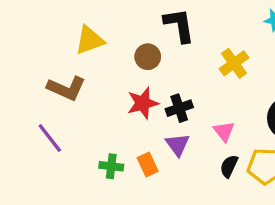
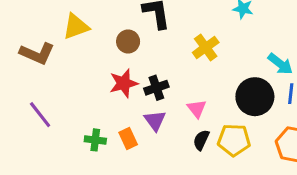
brown L-shape: (66, 88) -> (37, 53), moved

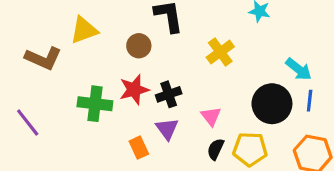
purple line: (40, 115) -> (28, 122), moved
green cross: (95, 140) -> (95, 104), moved, size x1.5

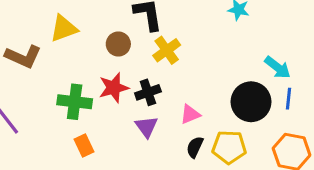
yellow cross: (220, 52) -> (167, 50), moved
pink triangle: (211, 116) -> (190, 114), turned 45
orange rectangle: (139, 148) -> (84, 145), moved

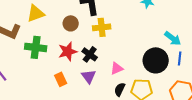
yellow cross: (167, 50) -> (102, 27), turned 30
black cross: (148, 92) -> (90, 54), turned -35
green cross: (75, 102) -> (36, 47), moved
orange rectangle: (84, 145) -> (61, 79), moved

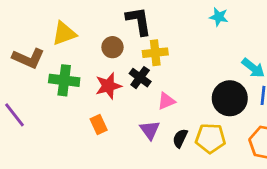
black cross: (90, 54) -> (140, 78), moved
pink triangle: (117, 68) -> (166, 101), moved
purple triangle: (89, 76) -> (150, 130), moved

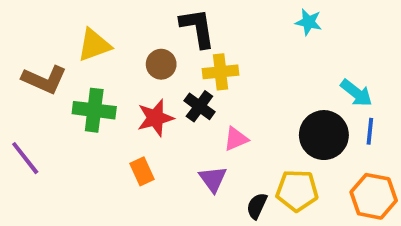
black semicircle: (180, 138) -> (257, 206), moved

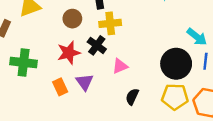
green cross: (94, 110) -> (24, 63), moved
purple triangle: (213, 179) -> (85, 82), moved
yellow pentagon: (297, 191) -> (175, 97), moved
black semicircle: (257, 206) -> (132, 97), moved

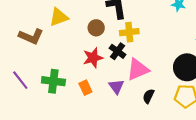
green cross: (24, 63) -> (53, 81), moved
pink triangle: (120, 66) -> (138, 69), size x1.6
purple triangle: (85, 82) -> (116, 87), moved

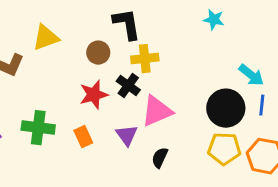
black semicircle: (148, 96) -> (160, 158), moved

